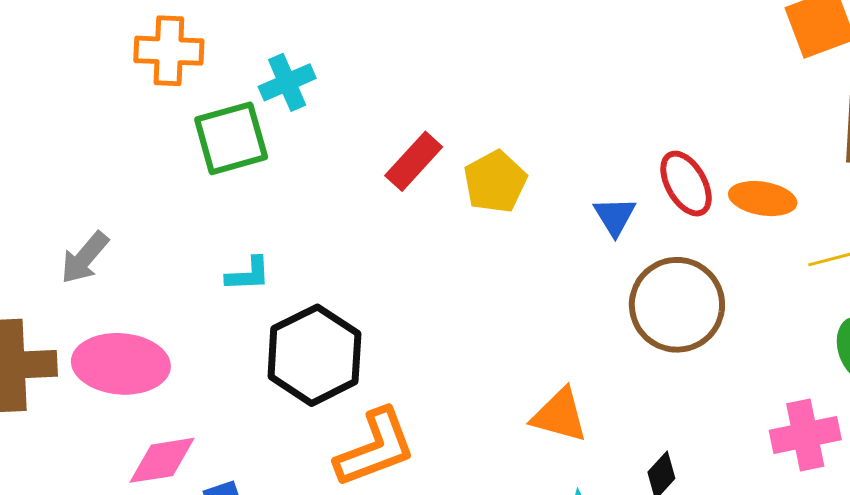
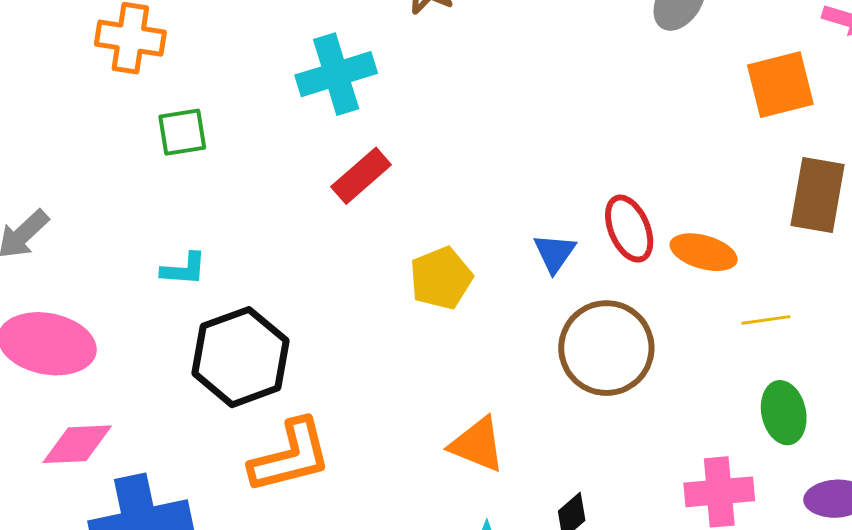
cyan cross: (287, 82) -> (336, 74), moved, size x1.4
green square: (231, 138) -> (182, 132), size x0.7
yellow pentagon: (495, 182) -> (441, 278), moved

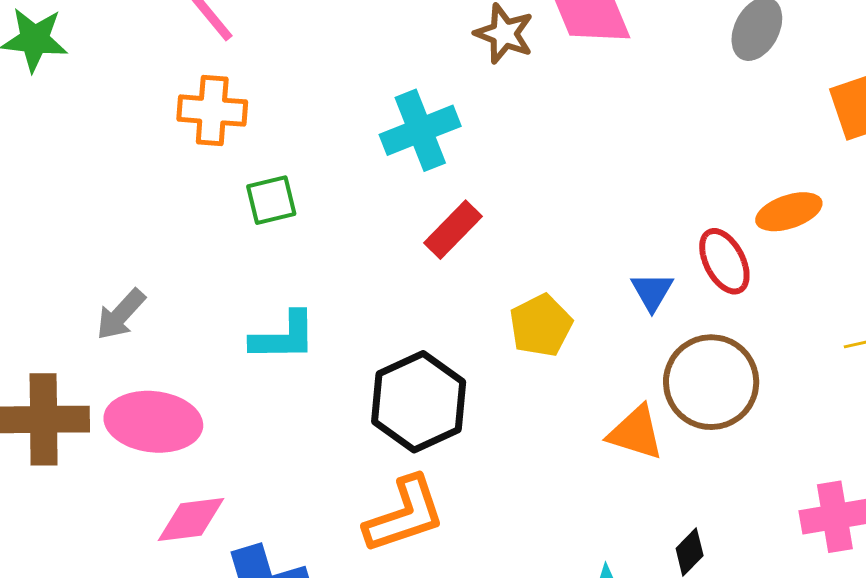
orange ellipse: (704, 252) -> (789, 212), moved, turned -30
cyan L-shape: (184, 269) -> (284, 337), size x1.5
black hexagon: (241, 357) -> (419, 402), moved
orange triangle: (477, 445) -> (636, 433), moved

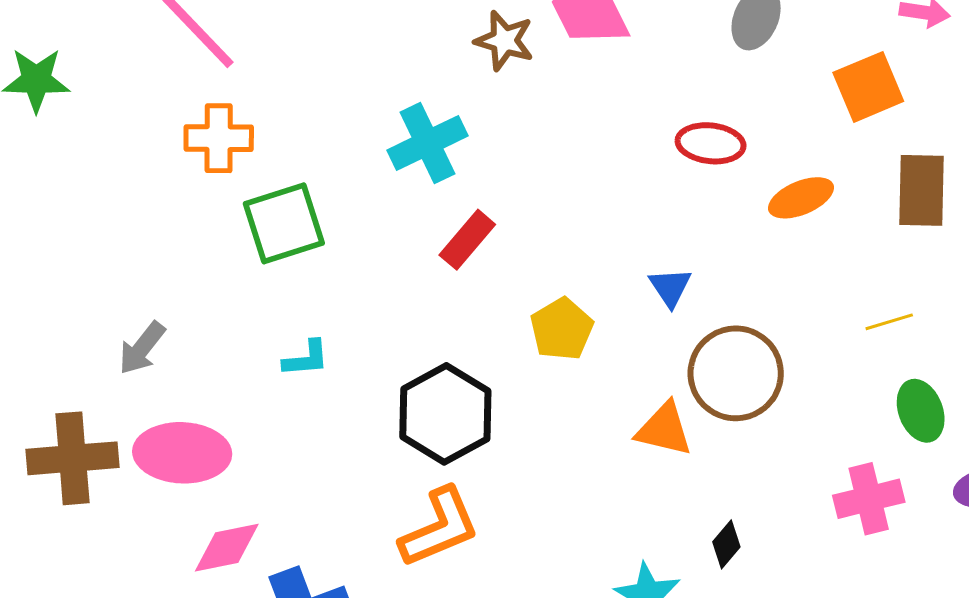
green square: (271, 200) -> (284, 223), size x1.6
red ellipse: (724, 261) -> (711, 143), moved, turned -52
cyan L-shape: (284, 337) -> (306, 359), size x0.7

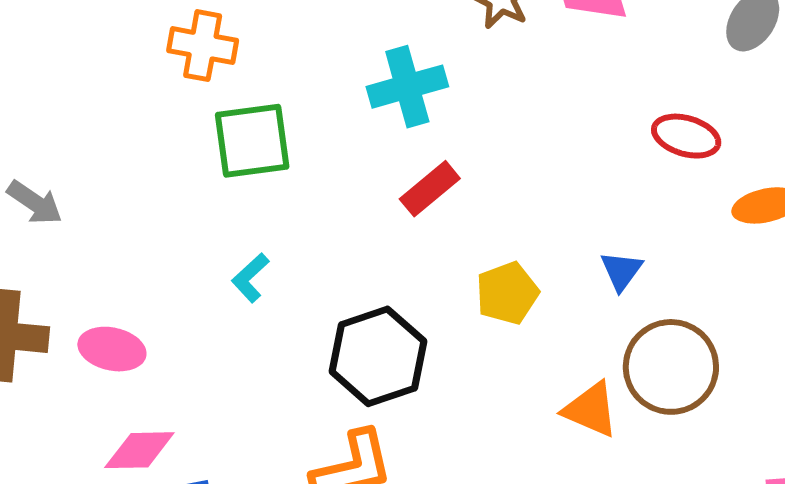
gray arrow: (142, 348) -> (35, 203), moved, turned -104
cyan L-shape: (306, 359) -> (250, 278), turned 132
pink ellipse: (182, 453) -> (112, 349), size x0.7

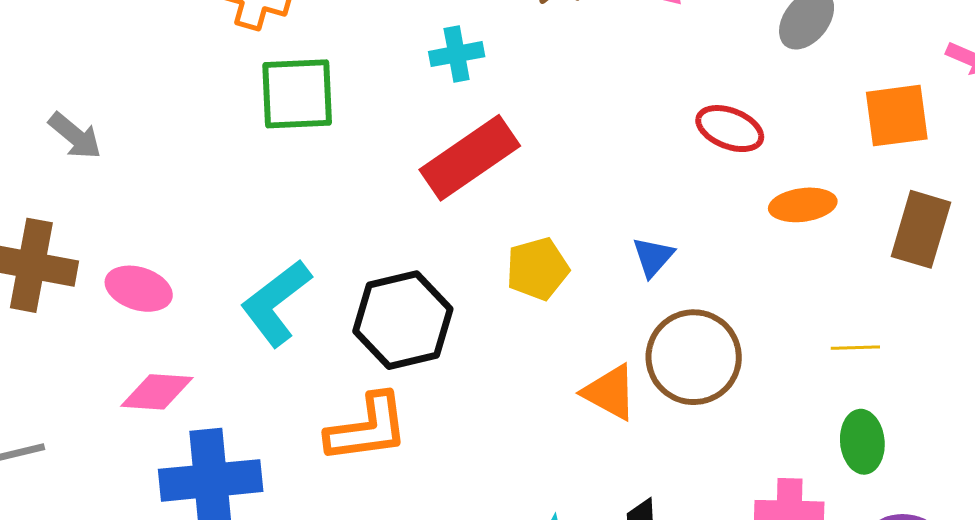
cyan cross: (407, 87) -> (457, 54), size x0.7
red rectangle: (430, 189) -> (470, 158), size x1.6
cyan L-shape: (250, 278) -> (276, 303), moved, size x1.8

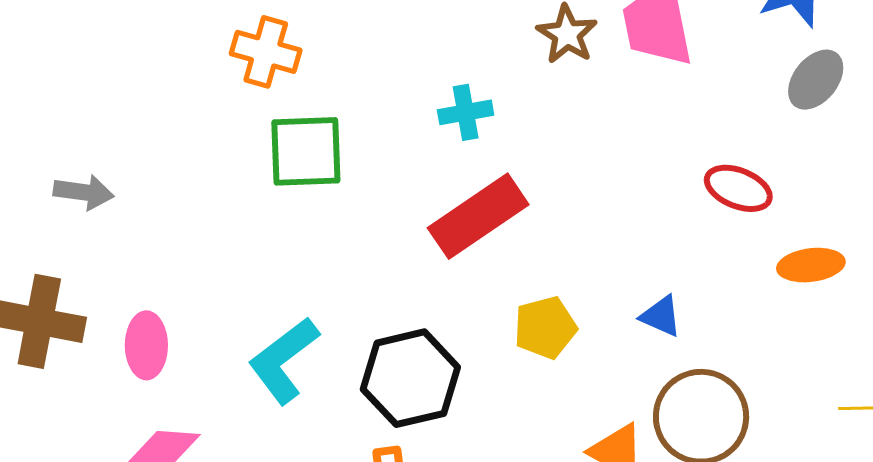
gray arrow: (75, 136) -> (84, 192), turned -32
blue triangle: (653, 257) -> (661, 316), turned -48
pink ellipse: (139, 289) -> (146, 345), turned 72

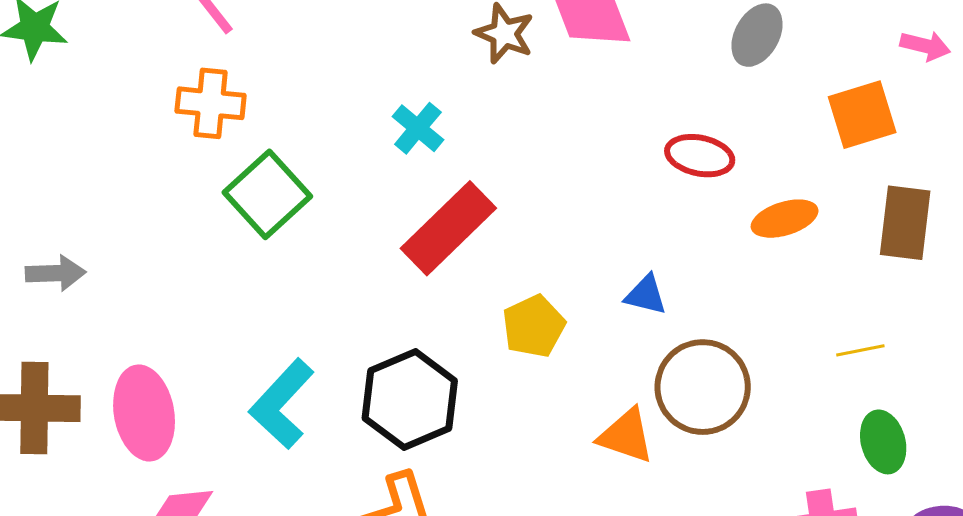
cyan cross: (466, 112) -> (418, 128), turned -30
green square: (306, 151) -> (267, 194), turned -30
pink ellipse: (146, 345) -> (144, 413), size x1.4

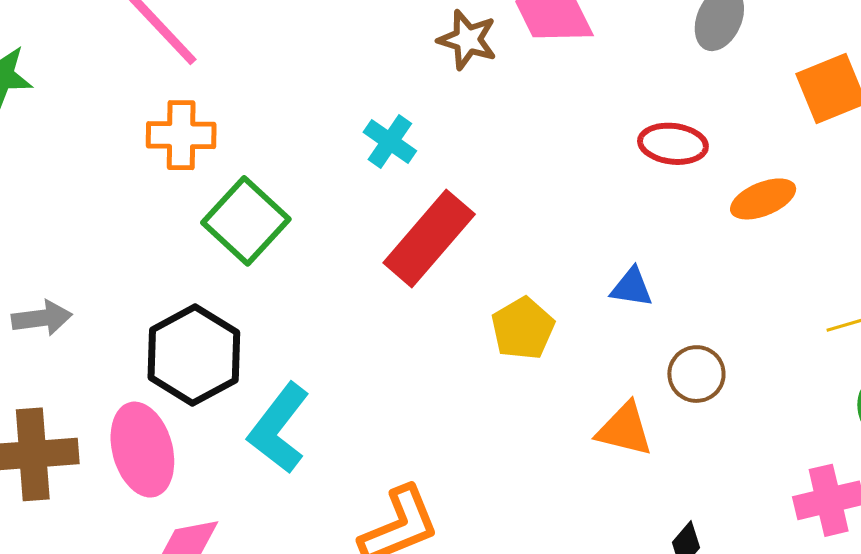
brown circle: (703, 387) -> (696, 374), size x0.6
black hexagon: (410, 400) -> (194, 355), moved

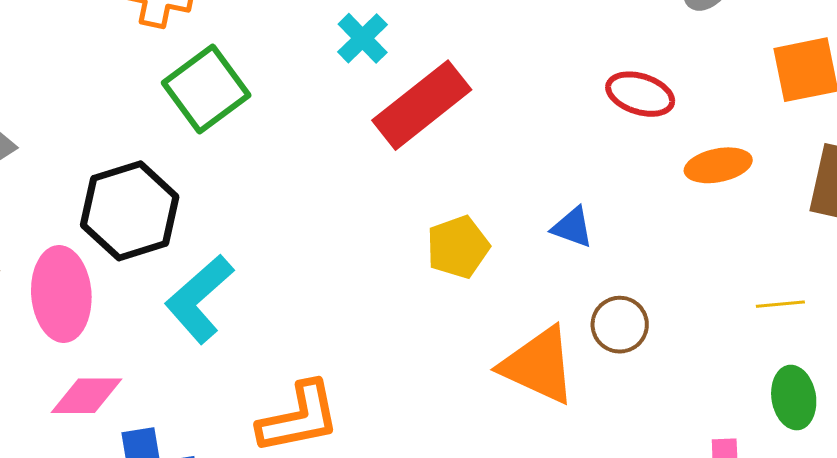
red rectangle: (429, 238) -> (422, 105), moved
orange triangle: (624, 429) -> (539, 365), size x1.4

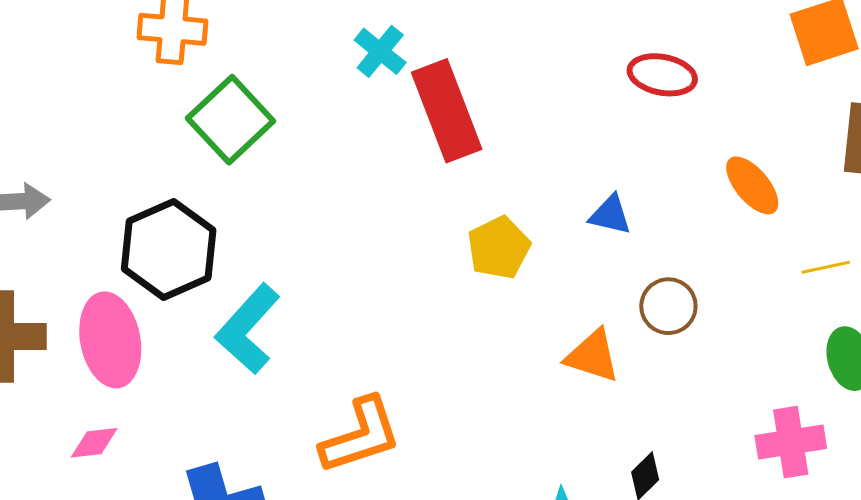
red rectangle: (422, 105) -> (447, 111), turned -66
orange ellipse: (718, 165) -> (752, 185), moved, turned 68
orange triangle: (539, 365) -> (593, 356), size x0.7
pink diamond: (87, 396) -> (94, 443), moved, size x0.7

